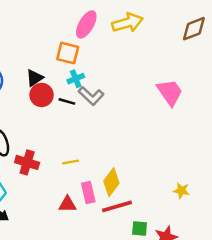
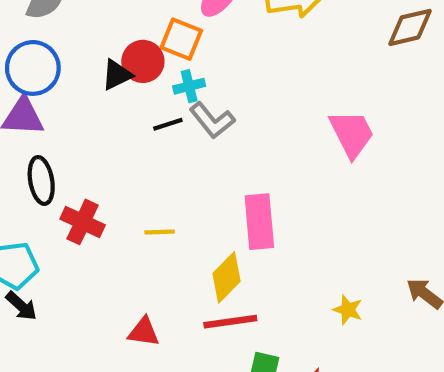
red circle: (42, 95) -> (143, 61), moved
black line: (67, 101) -> (168, 124), turned -42
pink rectangle: (88, 193) -> (259, 222), moved, size x1.4
red triangle: (67, 204) -> (144, 332), moved

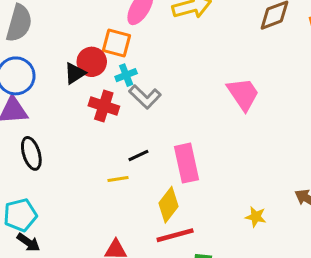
black line: (168, 124) -> (138, 155), moved
red cross: (83, 222) -> (104, 106), moved

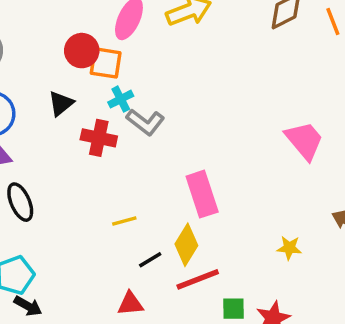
red circle: (92, 62) -> (82, 51), moved
pink trapezoid: (243, 94) -> (304, 140), moved
black line: (138, 155) -> (150, 260), moved

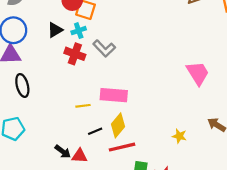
cyan cross: (121, 99) -> (79, 31), moved
pink rectangle: (202, 194) -> (114, 95), moved, turned -75
black arrow: (28, 306) -> (63, 151), moved

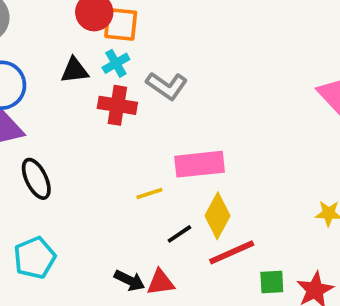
black triangle: (55, 30) -> (75, 70), turned 35

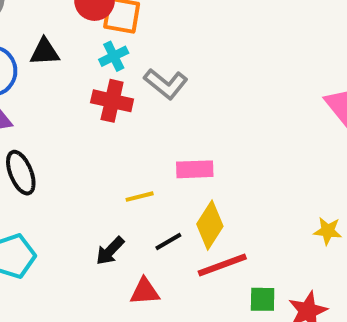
black triangle: (75, 70) -> (45, 52), moved
pink rectangle: (200, 164) -> (195, 169), size x0.7
black arrow: (130, 280) -> (110, 251), moved, turned 104

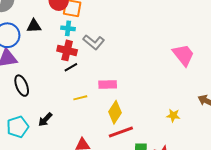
cyan cross: (114, 56) -> (68, 28), turned 32
black line: (168, 242) -> (71, 67), moved
black arrow: (110, 251) -> (45, 120), moved

